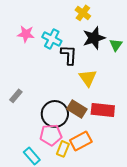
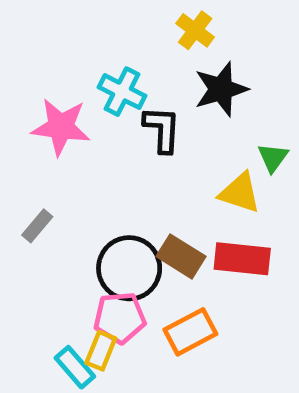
pink star: (26, 34) -> (61, 127), moved, size x1.4
green triangle: (116, 45) -> (273, 158), moved
yellow triangle: (88, 78) -> (240, 193), moved, turned -36
yellow rectangle: (63, 149) -> (101, 351), moved

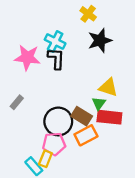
black L-shape: (162, 129) -> (56, 59), moved
green triangle: (273, 158) -> (99, 103), moved
orange rectangle: (190, 332) -> (86, 135), moved

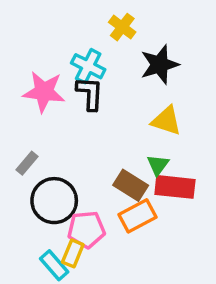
yellow cross: (88, 14) -> (122, 27), moved
yellow triangle: (108, 87) -> (166, 121), moved
black circle: (58, 121) -> (54, 201), moved

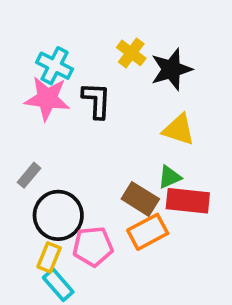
yellow cross: (122, 27) -> (131, 53), moved
cyan cross: (88, 66) -> (55, 66), moved
green triangle: (158, 165) -> (170, 177), turned 30
yellow rectangle: (73, 253) -> (49, 257), moved

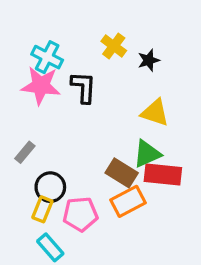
black star: (171, 69) -> (149, 60), size x0.6
green triangle: (170, 177) -> (147, 154), size x1.4
black circle: (58, 215) -> (50, 187), size x0.7
yellow rectangle: (49, 257) -> (42, 209), moved

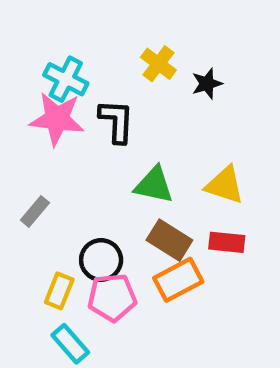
yellow triangle: (155, 113) -> (225, 185), moved
green triangle: (147, 154) -> (154, 185), moved, turned 36
red rectangle: (163, 174) -> (227, 242), size x0.7
black circle: (50, 187) -> (101, 260), moved

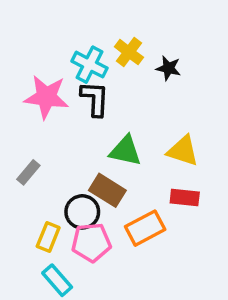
cyan cross: (66, 79) -> (89, 65), moved
black star: (207, 84) -> (168, 68), turned 30
brown rectangle: (169, 240) -> (107, 190), moved

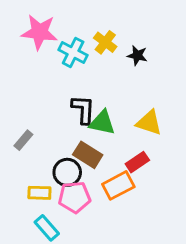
pink star: (46, 97) -> (39, 32), moved
black L-shape: (95, 99) -> (83, 110), moved
red rectangle: (185, 198) -> (137, 162), moved, turned -40
yellow rectangle: (48, 237) -> (39, 193), turned 70

